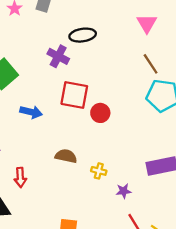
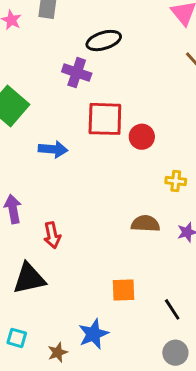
brown semicircle: (66, 156) -> (145, 224), moved
yellow cross: (99, 171) -> (176, 181), moved

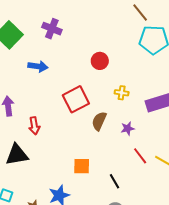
purple cross: (77, 73) -> (52, 29), moved
red square: (105, 119) -> (76, 99), moved, turned -32
brown semicircle: (145, 224) -> (99, 121), turned -72

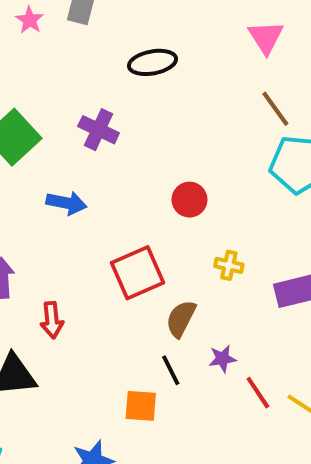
purple star: (128, 128) -> (222, 359), moved
black line: (115, 181) -> (171, 370), moved

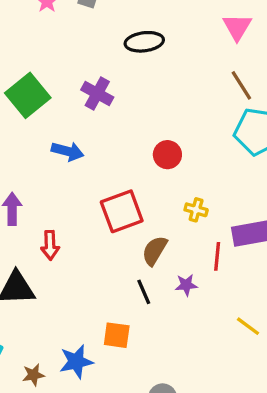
red line: (258, 393) -> (217, 256), moved, turned 36
orange square: (141, 406) -> (117, 335), moved

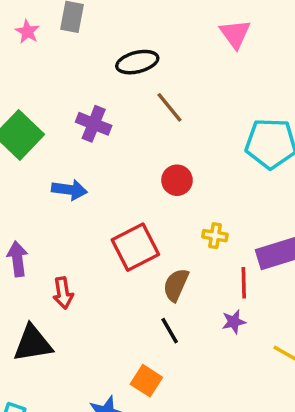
brown line: (241, 85) -> (169, 107), moved
purple star: (186, 285) -> (234, 322), moved
orange square: (117, 335) -> (146, 381), turned 32

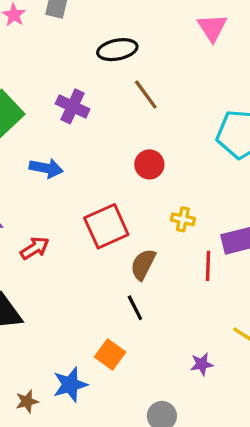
red arrow: (63, 293) -> (35, 248), moved, turned -116
purple star: (234, 322) -> (202, 364), moved

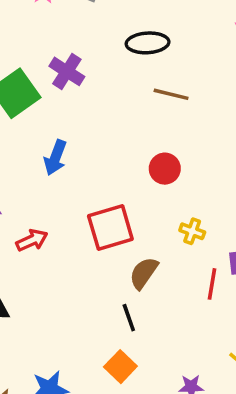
brown line: (146, 94) -> (171, 94), turned -48
purple cross: (73, 106) -> (67, 71), moved
blue arrow: (46, 168) -> (55, 158), turned 92
orange square: (110, 354) -> (120, 367), moved

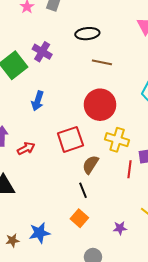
red circle: (165, 169) -> (100, 105), size x1.8
yellow cross: (192, 231) -> (117, 140), size x1.6

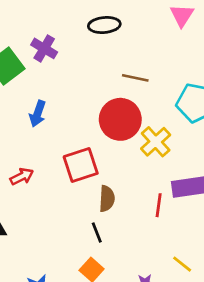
brown line: (102, 62) -> (135, 78), moved
yellow cross: (117, 140) -> (156, 142), moved, turned 30
brown semicircle: (90, 165) -> (107, 199), turned 150

